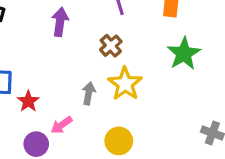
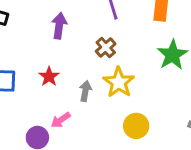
red star: (28, 101) -> (49, 77), moved
yellow circle: (119, 141) -> (136, 126), moved

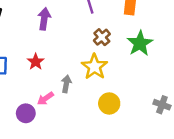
brown cross: (106, 47) -> (102, 37), moved
gray arrow: (85, 91) -> (66, 84), moved

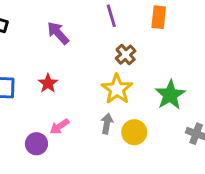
purple arrow: (44, 19) -> (58, 33), turned -50
green star: (140, 43) -> (170, 95), moved
gray arrow: (66, 84) -> (107, 124), moved

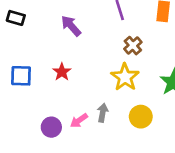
gray arrow: (107, 124) -> (103, 113), moved
pink arrow: (59, 126) -> (79, 121), moved

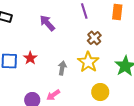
red star: (62, 72) -> (30, 58), moved
gray arrow: (103, 113) -> (62, 68), moved

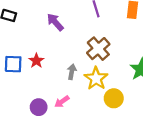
brown cross: (94, 38) -> (98, 49), moved, size x1.5
yellow star: (88, 62) -> (96, 78), moved

